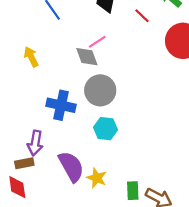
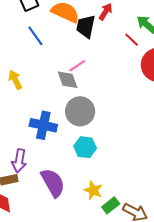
red line: (142, 16) -> (132, 40), moved
yellow star: (97, 178) -> (93, 190), moved
green rectangle: (133, 191) -> (111, 205), turned 54

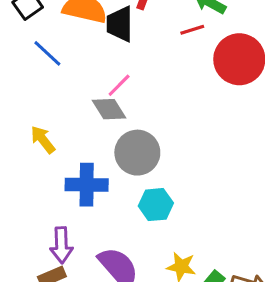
red line: (132, 40) -> (192, 30), turned -49
yellow arrow: (15, 80) -> (43, 140), moved

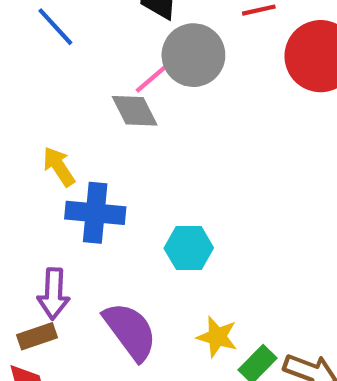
yellow arrow: (43, 140) -> (59, 167), moved
gray circle: (137, 153) -> (193, 55), moved

